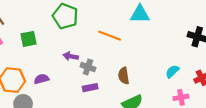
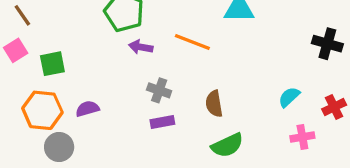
green square: (28, 39) -> (52, 64), moved
purple arrow: (71, 56) -> (141, 47), moved

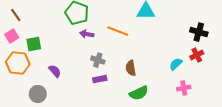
red cross: (334, 107) -> (197, 55), moved
purple semicircle: (87, 109) -> (55, 71), turned 64
orange hexagon: (42, 110) -> (18, 63), moved

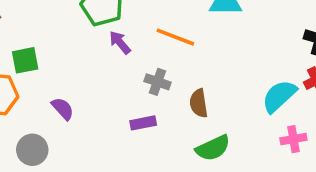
purple arrow: (87, 34) -> (120, 42), turned 40
gray cross: (98, 60) -> (157, 82), moved
cyan semicircle: (176, 64) -> (279, 96), size x1.5

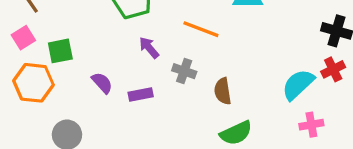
purple arrow: (120, 42) -> (149, 48), moved
purple semicircle: (63, 109) -> (102, 83), moved
purple rectangle: (143, 123) -> (141, 94), moved

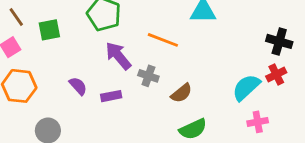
purple arrow: (149, 48) -> (118, 56), size x1.5
green square: (60, 51) -> (49, 30), moved
brown semicircle: (223, 91) -> (181, 93), turned -120

